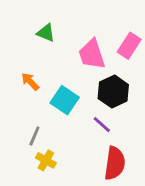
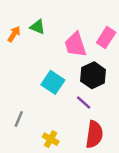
orange arrow: (30, 82) -> (14, 34), moved, turned 77
gray line: (34, 136) -> (19, 119), moved
yellow cross: (46, 160) -> (51, 139), moved

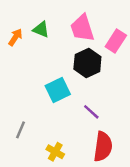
pink trapezoid: (75, 45) -> (82, 28), moved
black hexagon: (93, 75) -> (87, 63), moved
cyan square: (53, 82) -> (58, 90), turned 30

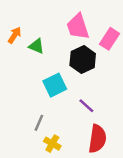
green triangle: (41, 29) -> (36, 46), moved
gray line: (21, 130) -> (39, 123), moved

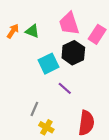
green triangle: (36, 46) -> (32, 31), moved
cyan square: (55, 85) -> (48, 64), moved
purple line: (86, 106) -> (65, 88), moved

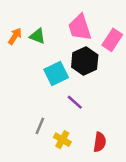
red semicircle: (86, 123) -> (100, 142), size x0.7
yellow cross: (46, 127) -> (62, 140), moved

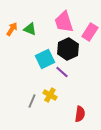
purple line: (75, 102) -> (62, 72), moved
yellow cross: (62, 140) -> (50, 95), moved

